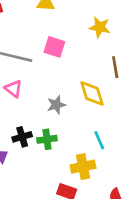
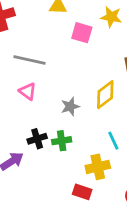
yellow star: (100, 27) -> (111, 17), moved
pink square: (54, 47) -> (82, 33), moved
yellow diamond: (92, 93) -> (105, 95), turned 72

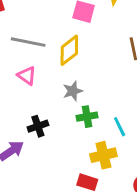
yellow diamond: (105, 95) -> (69, 50), moved
green cross: (62, 141) -> (87, 117), moved

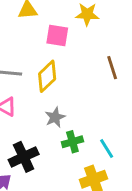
black cross: (38, 126) -> (24, 157), size x1.4

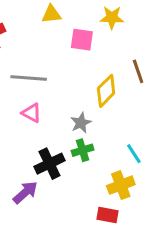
yellow diamond: (47, 76) -> (106, 91), moved
green cross: (72, 142) -> (83, 150), moved

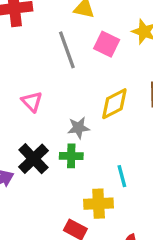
gray line: (29, 78) -> (67, 50), moved, turned 48
black cross: (49, 164) -> (34, 159), turned -36

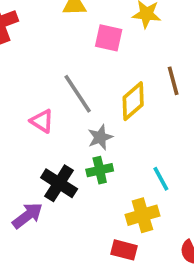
gray line: (67, 50) -> (78, 94), moved

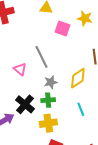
yellow diamond: (133, 101) -> (78, 78), moved
yellow cross: (142, 215) -> (48, 123), moved

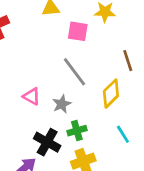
gray line: (42, 57) -> (75, 72), moved
gray star: (51, 82) -> (62, 104), moved

